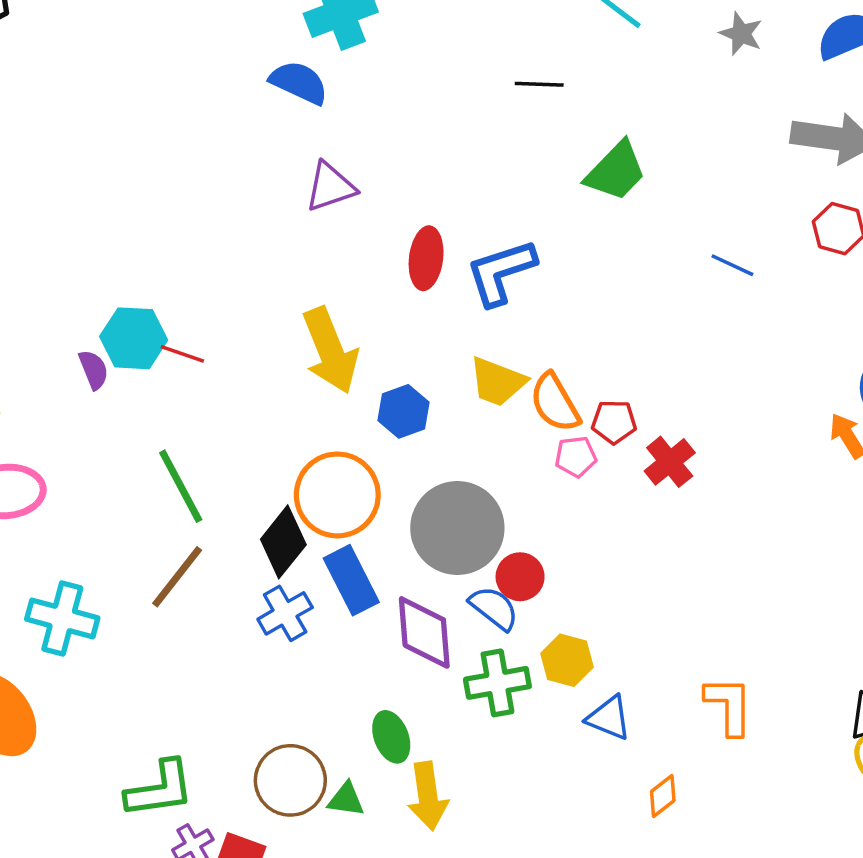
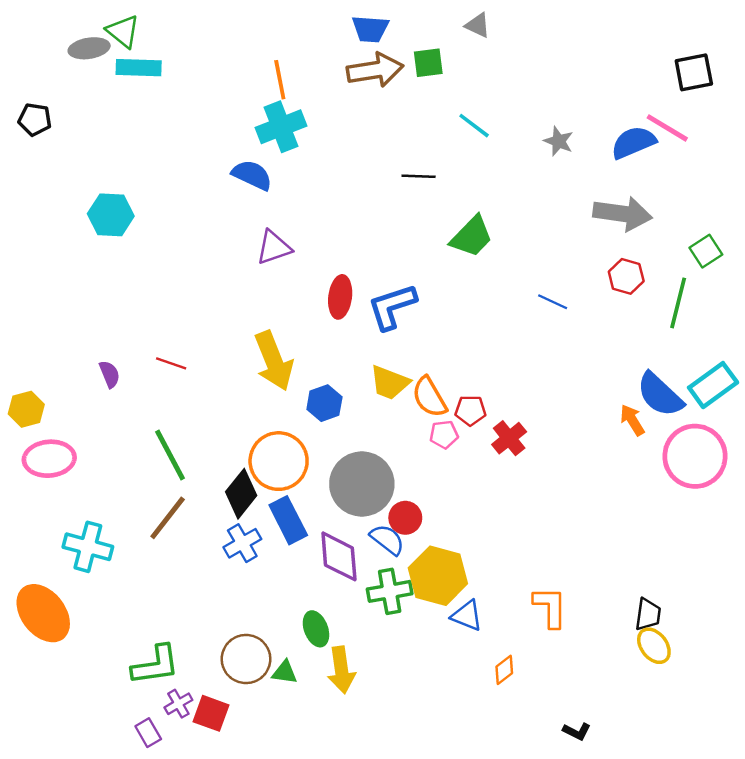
cyan hexagon: (134, 338) -> (111, 215), moved
yellow hexagon: (567, 660) -> (438, 576), size x1.6

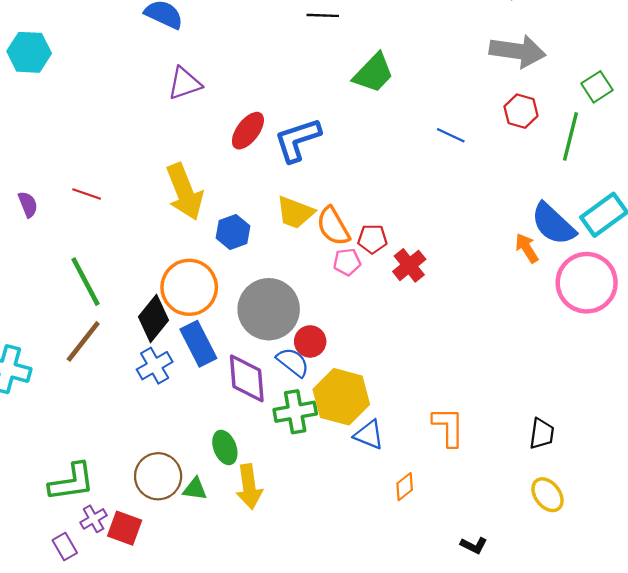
red ellipse: (340, 297) -> (248, 131), turned 30
yellow ellipse: (654, 646) -> (547, 495), moved

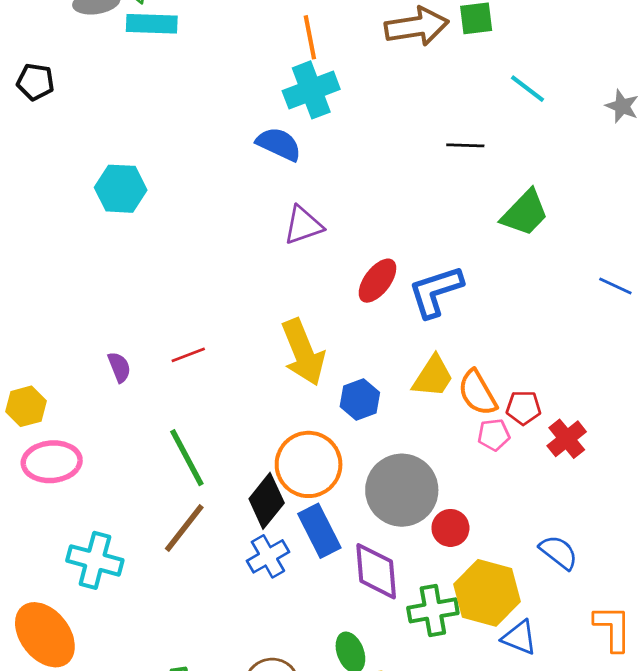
red line: (87, 194) -> (188, 355), turned -40
yellow trapezoid: (295, 212) -> (433, 377), turned -78
blue semicircle: (293, 362) -> (559, 552), moved

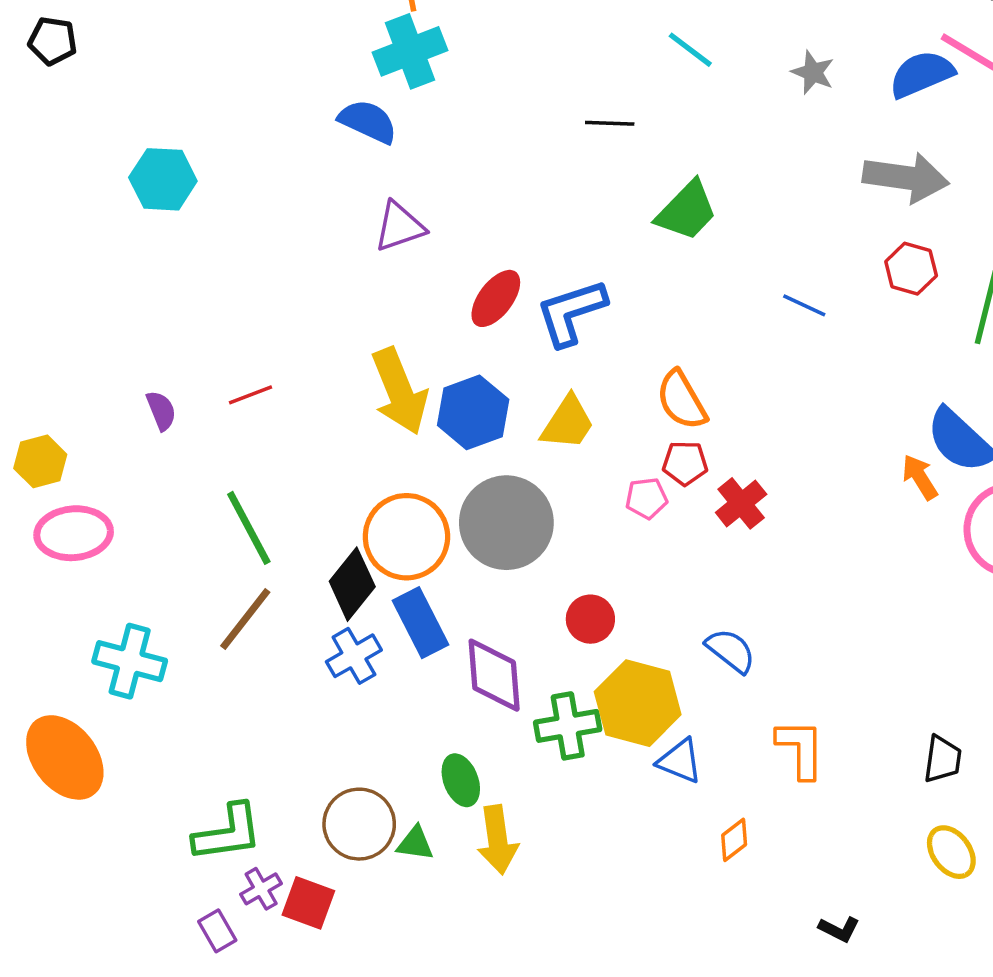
orange semicircle: (477, 393) -> (682, 400), moved
blue hexagon: (360, 400) -> (473, 412), moved, size x1.4
gray circle: (402, 490) -> (506, 523), moved

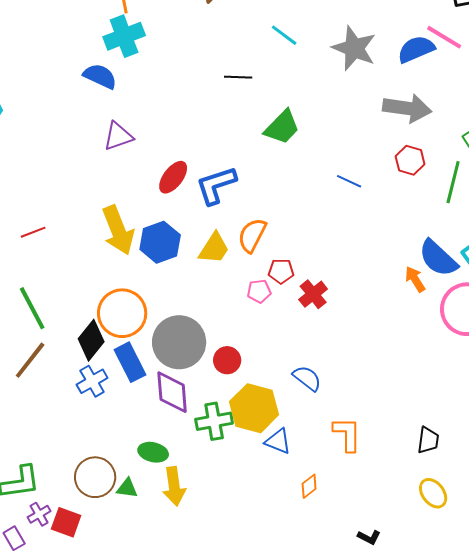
gray star: (813, 72) -> (354, 48), size x1.8
orange semicircle: (682, 400) -> (252, 235), moved, turned 57
gray circle: (506, 523) -> (179, 342), moved
green ellipse: (461, 780) -> (153, 452), turned -56

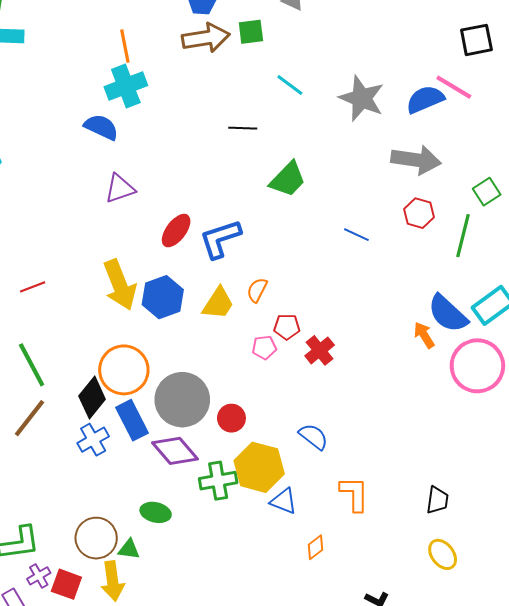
orange semicircle: (252, 235) -> (257, 290), size x0.7
purple diamond: (172, 392) -> (175, 451), turned -36
yellow arrow: (174, 486) -> (113, 581), moved

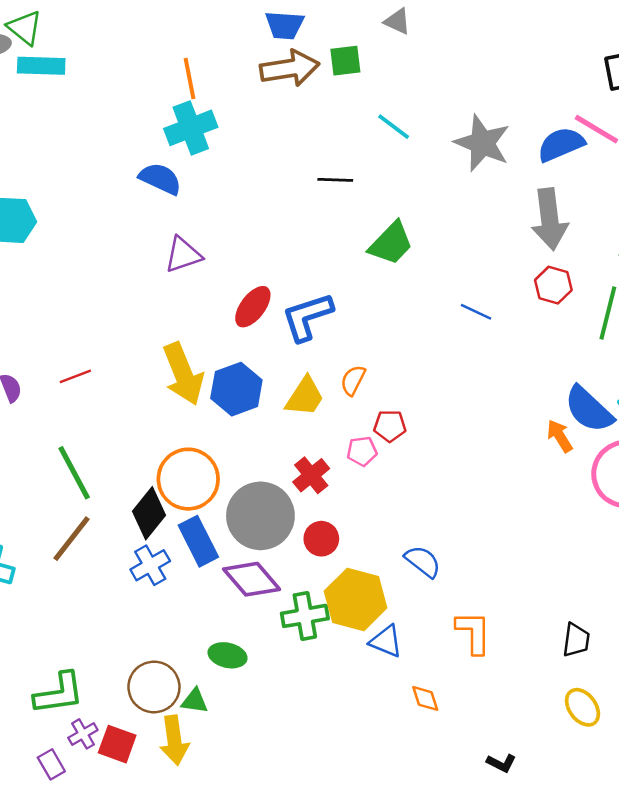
gray arrow: (416, 160) -> (550, 219), turned 75
red cross: (320, 350) -> (311, 475), moved
orange diamond: (315, 547) -> (425, 698), turned -70

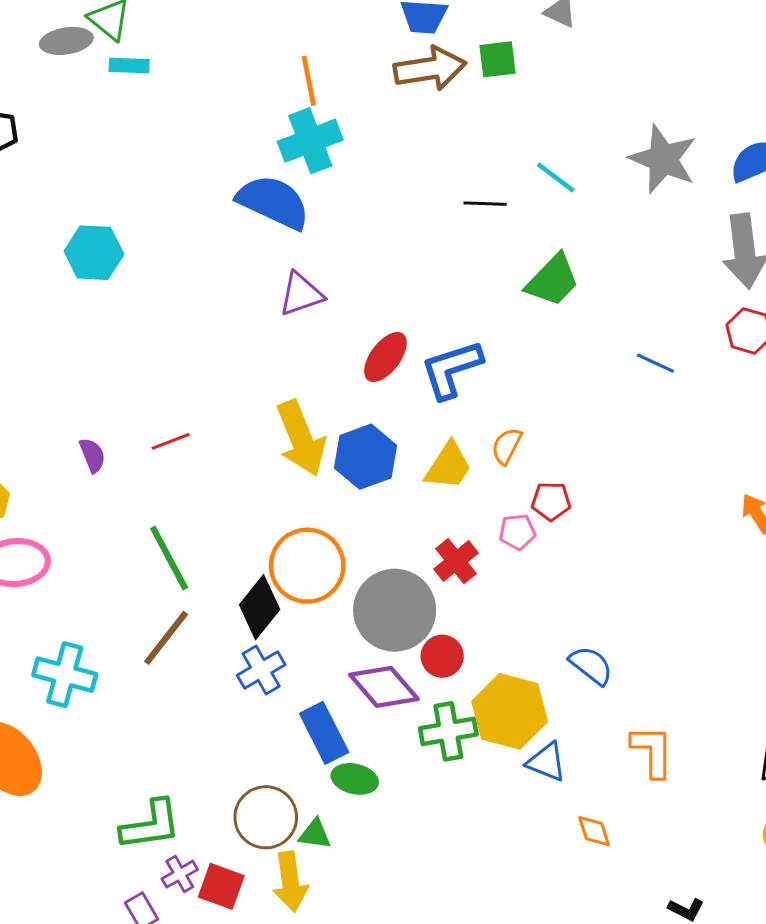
cyan rectangle: (41, 66) -> (129, 65), size x0.7
cyan line: (394, 127) -> (556, 177), moved
blue semicircle: (160, 179) -> (273, 202), size x1.4
red circle: (321, 539) -> (442, 656), moved
blue rectangle: (198, 541) -> (324, 733), moved

